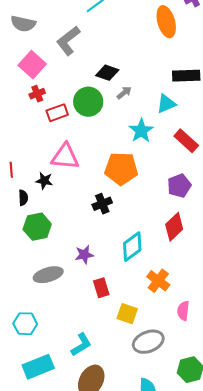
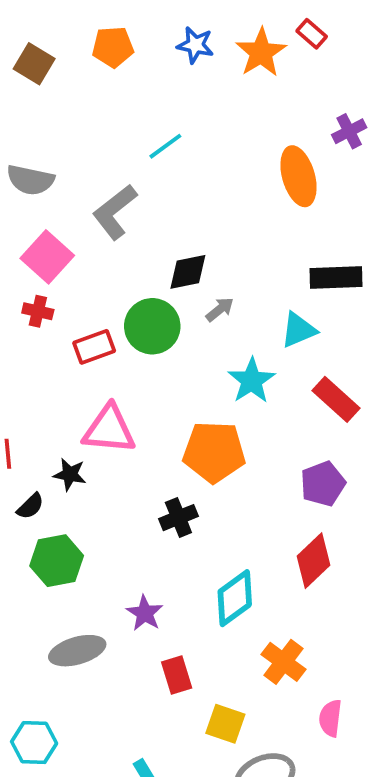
black diamond: (107, 73) -> (188, 272), turned -30
red cross: (37, 94) -> (38, 311), moved, turned 35
black semicircle: (23, 198) -> (30, 506), turned 49
purple star: (84, 255) -> (145, 613), turned -30

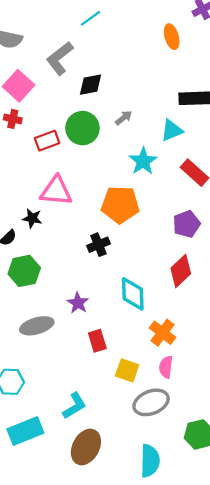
orange ellipse: (298, 176) -> (172, 37), size x0.7
black diamond: (188, 272) -> (90, 85), moved
cyan diamond: (235, 598) -> (133, 294), turned -56
pink semicircle: (330, 718) -> (166, 367), moved

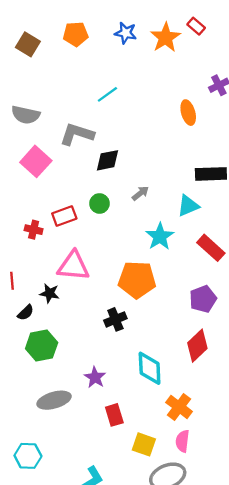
gray L-shape: (60, 58) -> (77, 134), turned 56
red cross: (13, 119) -> (34, 230), moved
green circle: (82, 128) -> (100, 203), size x0.6

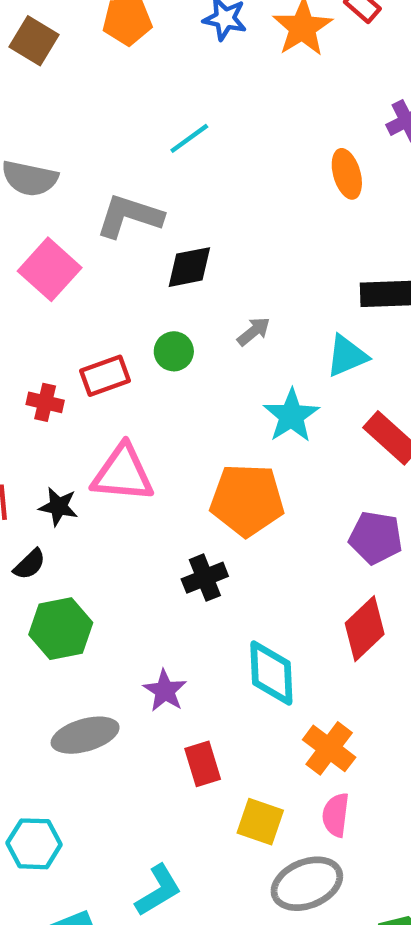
black star: (49, 293) -> (58, 507), moved
purple pentagon: (203, 299) -> (376, 538), turned 30

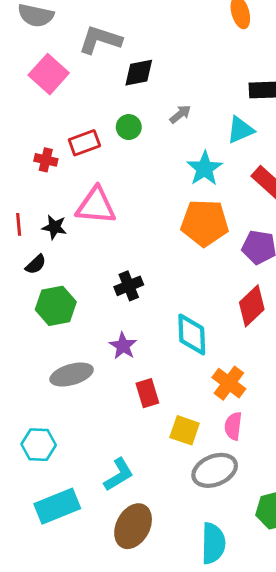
orange pentagon: (247, 500) -> (205, 223), moved
black cross: (205, 578) -> (129, 286), moved

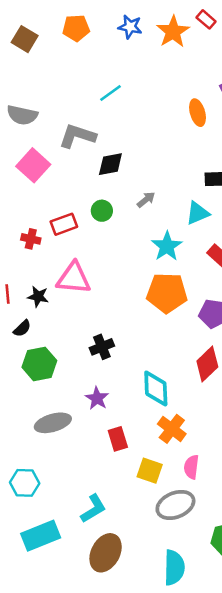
orange cross: (229, 383) -> (172, 429), moved

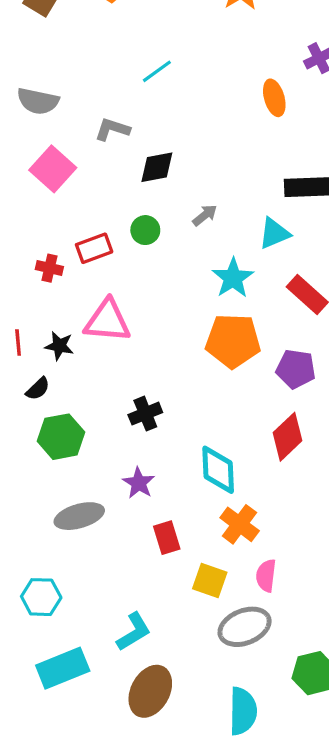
gray L-shape: (77, 136) -> (112, 129), size x0.7

